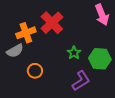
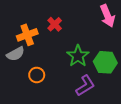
red cross: (52, 23) -> (55, 24), size x0.6
green star: (74, 53) -> (78, 56), size x1.5

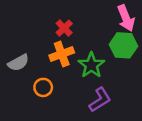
orange cross: (27, 35) -> (62, 54), moved
green hexagon: (105, 62) -> (123, 45), moved

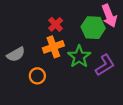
green hexagon: (123, 45) -> (93, 28), moved
purple L-shape: (100, 100) -> (105, 65), moved

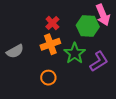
orange circle: (37, 76) -> (48, 78), moved

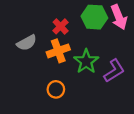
green hexagon: (88, 26) -> (94, 17), moved
gray semicircle: (15, 51) -> (27, 43), moved

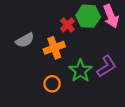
red cross: (61, 26) -> (67, 25), moved
green star: (86, 61) -> (80, 71), moved

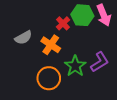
orange cross: (54, 48) -> (51, 45), turned -36
orange circle: (52, 84) -> (49, 78), size x1.5

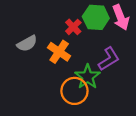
purple L-shape: (100, 62) -> (109, 59), moved
orange circle: (49, 78) -> (74, 91), moved

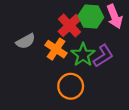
red cross: (73, 27) -> (70, 25), size x1.5
green star: (88, 77) -> (83, 55), moved

